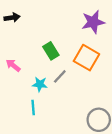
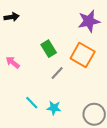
cyan star: (40, 84) -> (54, 108), moved
cyan line: (33, 108) -> (32, 103), turned -40

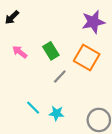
black arrow: (12, 17) -> (12, 17), turned 144
pink arrow: (13, 62) -> (20, 52), moved

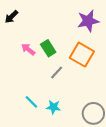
pink arrow: (20, 52) -> (28, 49), moved

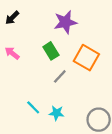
purple star: (88, 21) -> (65, 22), moved
pink arrow: (28, 49) -> (12, 53), moved

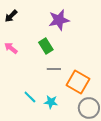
orange square: (86, 58) -> (78, 82), moved
gray line: (60, 76) -> (54, 69), turned 48

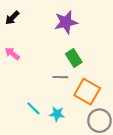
green rectangle: (46, 46) -> (74, 58), moved

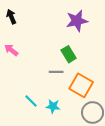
black arrow: (12, 18) -> (11, 17), turned 112
purple star: (66, 22) -> (77, 21), moved

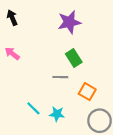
purple star: (77, 21) -> (69, 22), moved
orange square: (81, 85) -> (87, 92), size x0.7

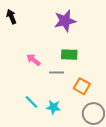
pink arrow: (12, 54) -> (33, 60), moved
green rectangle: (74, 58) -> (69, 55), turned -56

